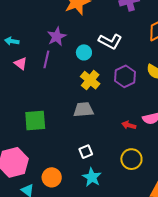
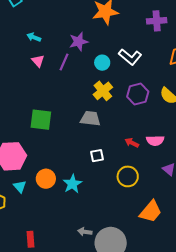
white square: (86, 152) -> (97, 156), moved
cyan star: (92, 177) -> (72, 184), moved

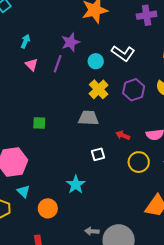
cyan arrow: (34, 37) -> (25, 41), turned 96
green square: (41, 120) -> (39, 123), size x0.6
red arrow: (132, 143) -> (123, 135), moved
yellow circle: (128, 176) -> (139, 162), moved
orange circle: (46, 179) -> (48, 208), moved

